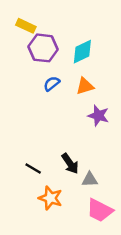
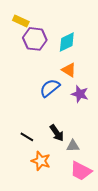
blue semicircle: (52, 84) -> (50, 88), moved, size x1.5
orange triangle: (85, 86) -> (69, 70), turned 49

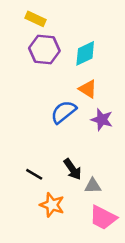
yellow rectangle: (21, 21) -> (36, 19), moved

